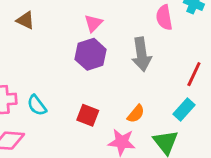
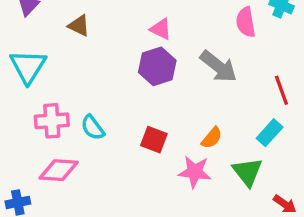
pink triangle: (93, 23) -> (161, 29), turned -48
gray arrow: (142, 54) -> (218, 66), turned -44
red line: (194, 74) -> (281, 90), turned -45

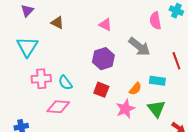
purple hexagon: (157, 66) -> (103, 59), moved
cyan rectangle: (270, 133) -> (157, 81), moved, turned 56
pink diamond: (59, 170) -> (58, 107), moved
pink star: (195, 172) -> (125, 109), turned -30

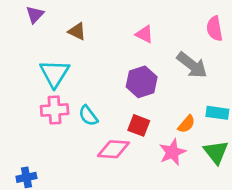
cyan triangle: (27, 47) -> (55, 74), moved
pink diamond: (58, 107) -> (113, 149), moved

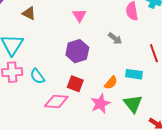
pink triangle: (144, 34) -> (79, 15), turned 32
gray arrow: (192, 65) -> (115, 39), size x0.6

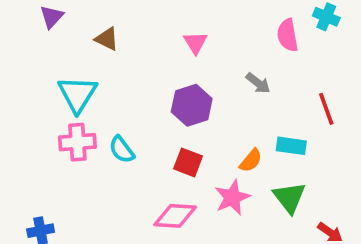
pink diamond: (56, 102) -> (175, 216), moved

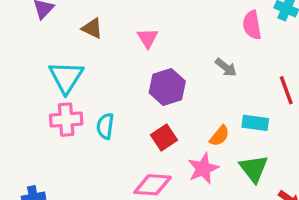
pink triangle: (195, 43) -> (148, 38), moved
cyan semicircle: (122, 150) -> (105, 126), turned 45
red square: (188, 162) -> (164, 138), turned 35

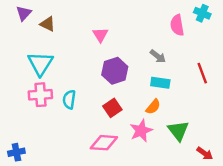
brown triangle: (92, 28) -> (48, 24), moved
cyan rectangle: (255, 123) -> (160, 83), moved

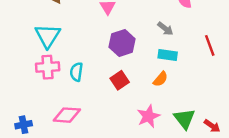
pink star: (141, 131) -> (148, 116), moved
green triangle: (178, 131) -> (184, 119), moved
pink diamond: (104, 143) -> (67, 115), moved

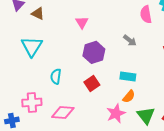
cyan rectangle: (168, 55) -> (128, 76), moved
pink cross: (48, 67) -> (32, 102), moved
orange semicircle: (160, 79) -> (129, 96), moved
pink diamond: (67, 115) -> (63, 112), moved

